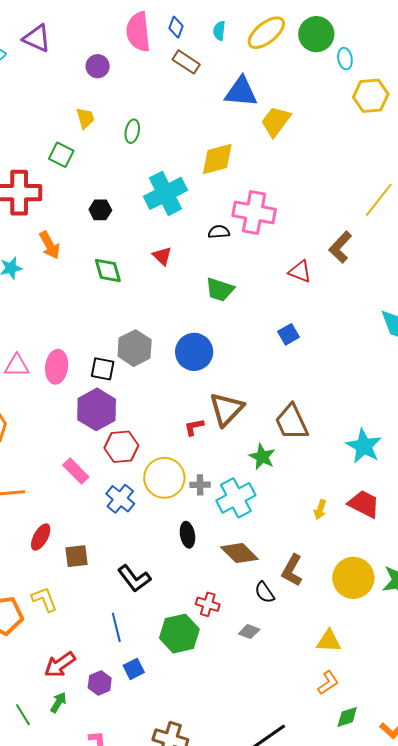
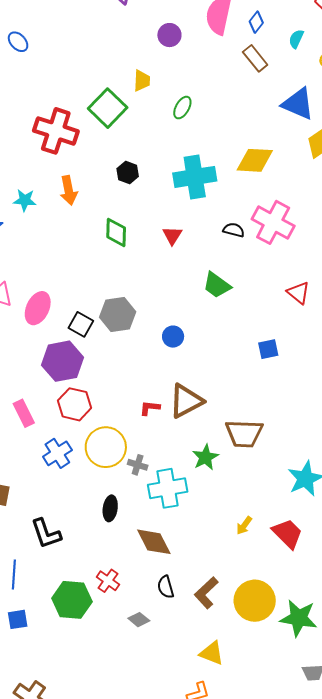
green square: (61, 155) -> (108, 108), size x1.5
blue circle: (194, 352) -> (173, 337), size x0.6
brown trapezoid: (292, 422) -> (244, 433), turned -81
brown L-shape: (292, 570) -> (206, 593), moved

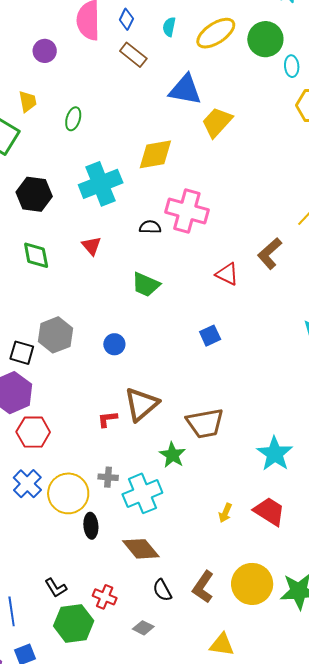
black hexagon: (128, 172) -> (34, 194), size x1.6
yellow circle: (106, 447) -> (68, 493), moved
black L-shape: (46, 534) -> (56, 588), moved, size x0.7

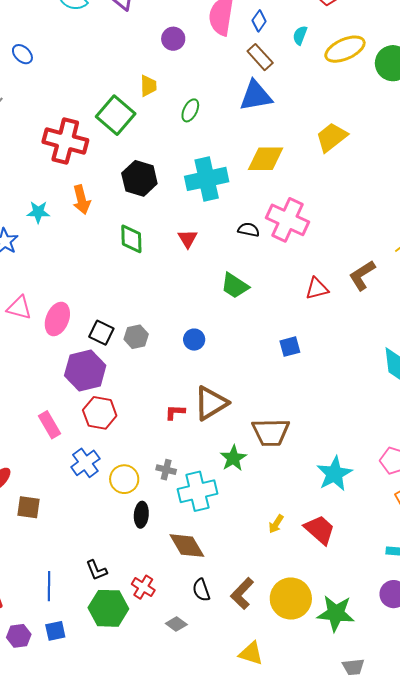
blue triangle: (185, 90) -> (256, 96), moved, turned -30
red triangle: (227, 274) -> (317, 289), turned -50
gray hexagon: (55, 335) -> (136, 337), moved, size x0.7
yellow circle: (68, 493) -> (124, 479), size x0.7

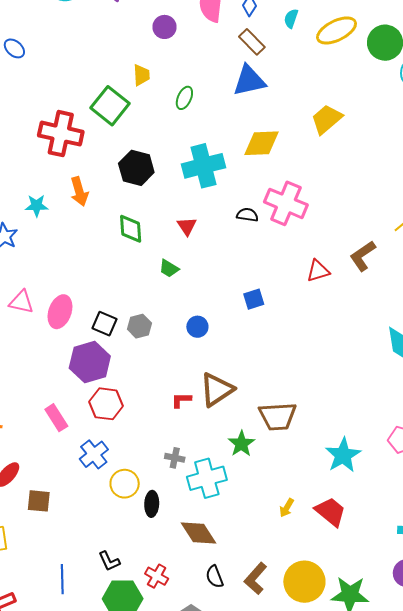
green trapezoid: (235, 286) -> (169, 268), moved, size x0.7
blue square: (290, 347) -> (254, 299), moved
yellow circle: (124, 479) -> (125, 484), moved

